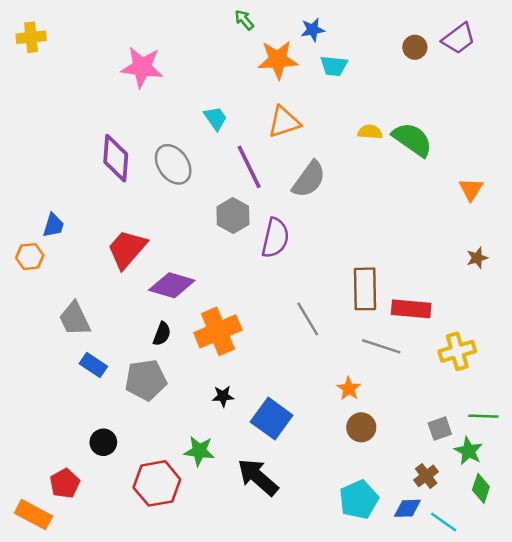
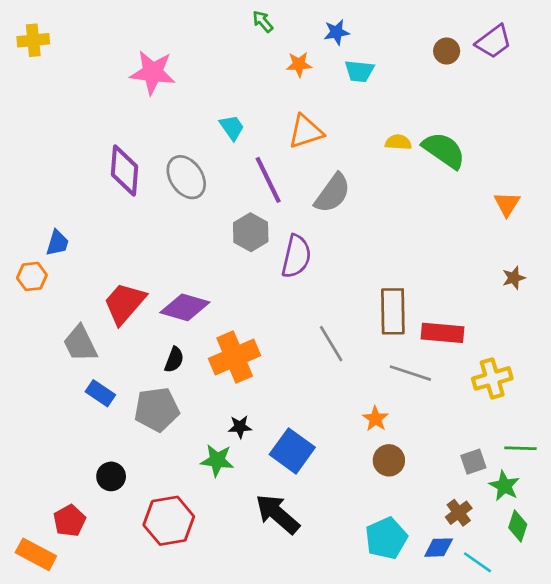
orange star: (278, 60) -> (299, 64), size x0.6
red trapezoid: (127, 249) -> (125, 303), moved
green star: (199, 451) -> (217, 460), moved

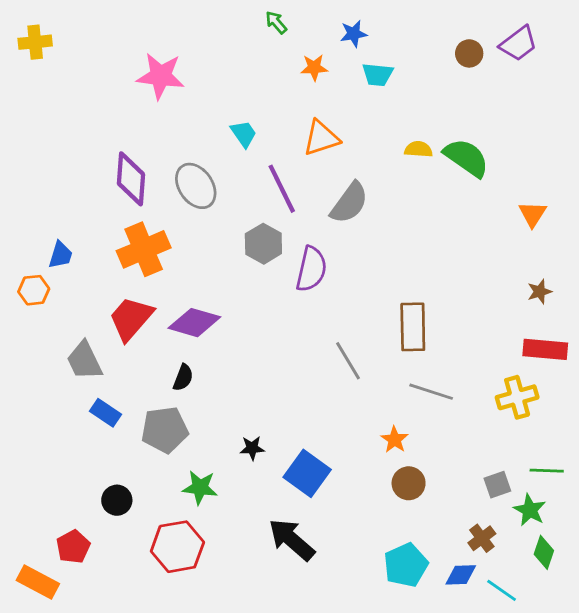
red rectangle: (443, 333) -> (545, 349), moved
orange cross: (235, 357) -> (144, 249), moved
green star: (217, 460) -> (200, 487), moved

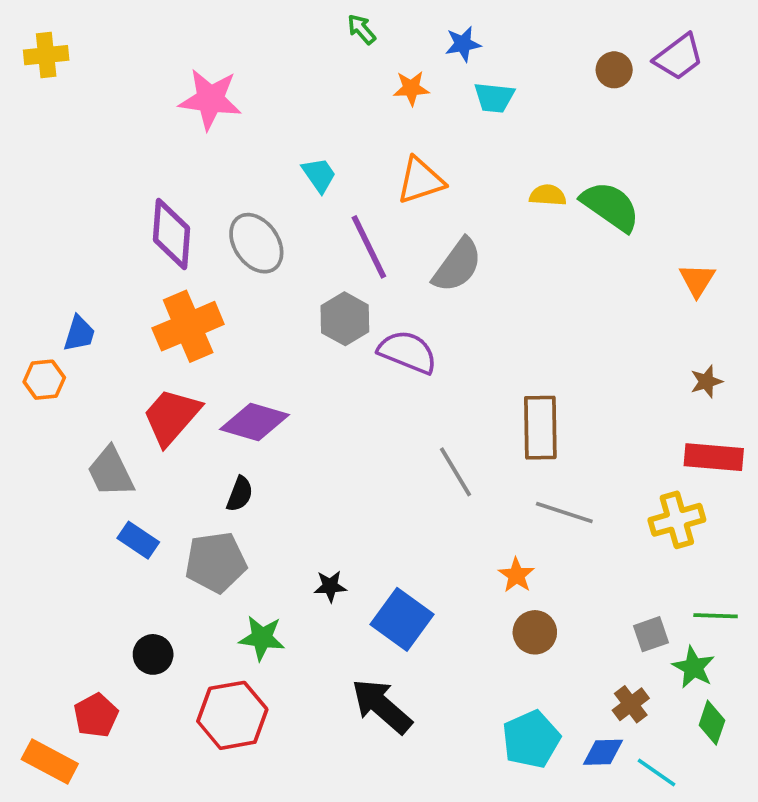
purple semicircle: (311, 269) -> (408, 352), turned -81

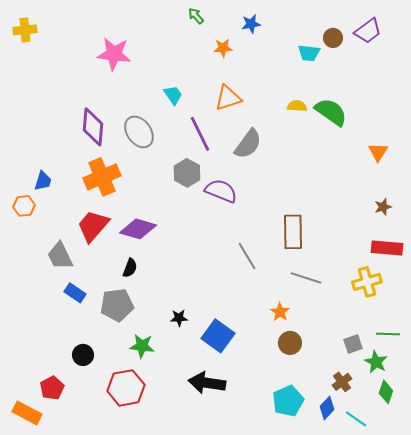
cyan trapezoid: (494, 97) -> (309, 53), moved
black arrow: (382, 706) -> (207, 383), turned -33
blue diamond: (603, 752) -> (327, 408), turned -45

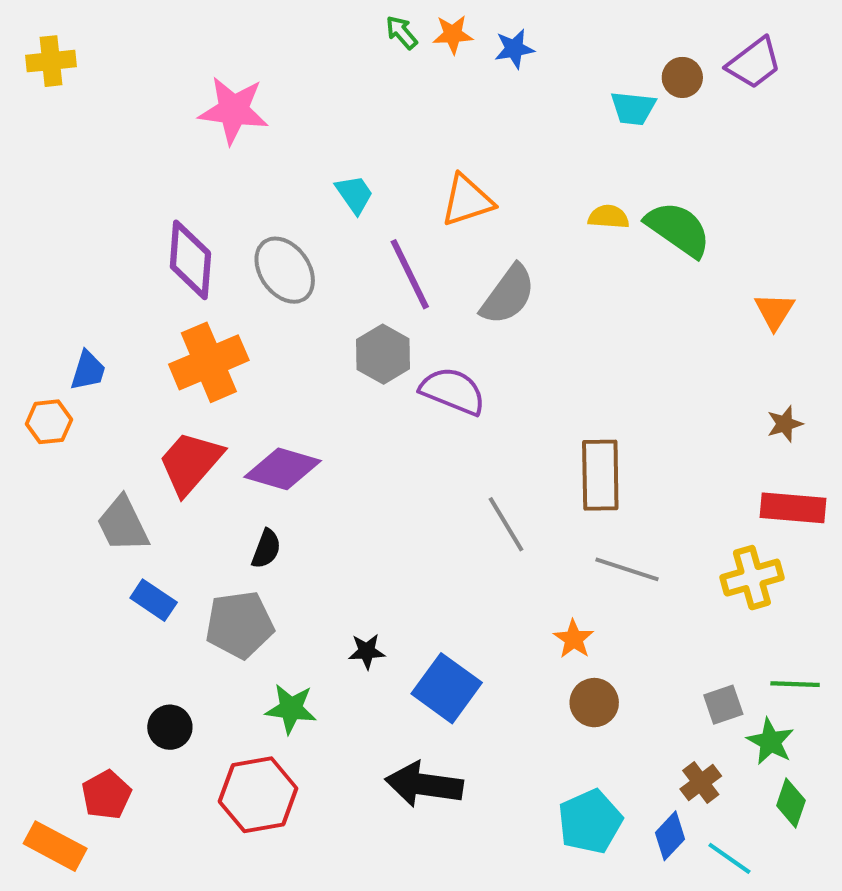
orange star: (223, 48) -> (453, 34), moved

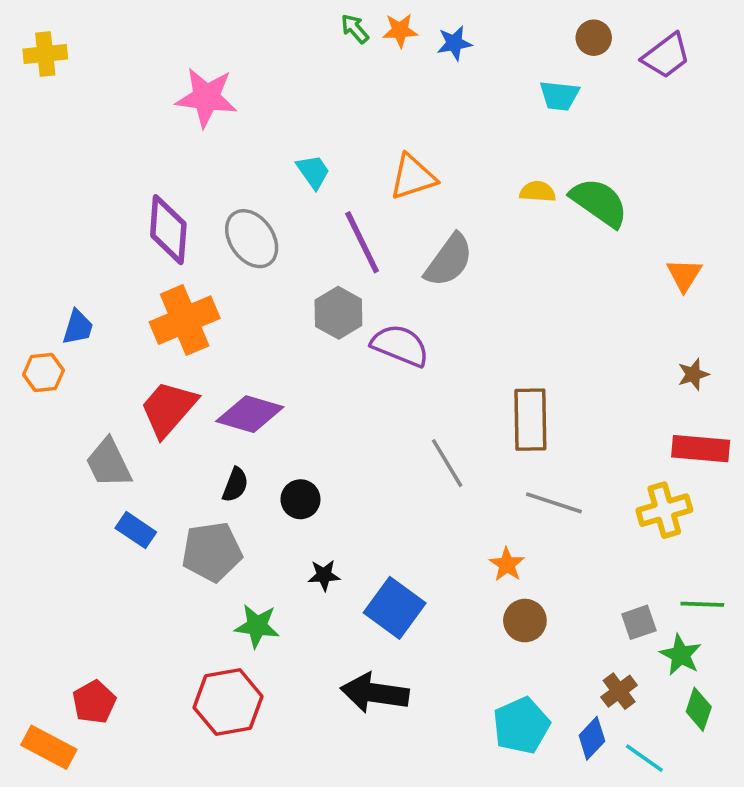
brown circle: (682, 77) -> (594, 38), moved
black circle: (170, 727) -> (300, 499), moved

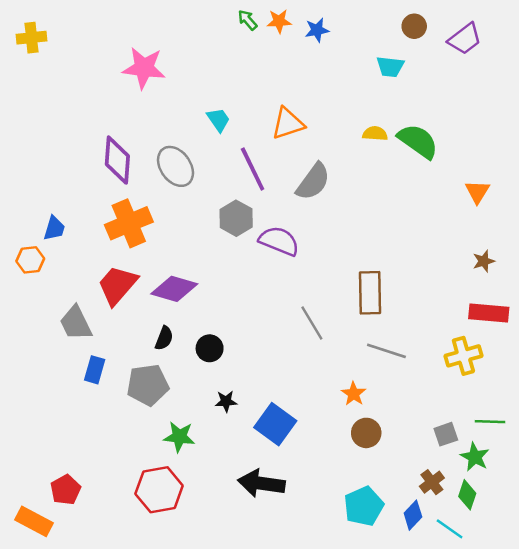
blue rectangle: (136, 530) -> (95, 370), turned 72
green diamond: (699, 709) -> (467, 495), moved

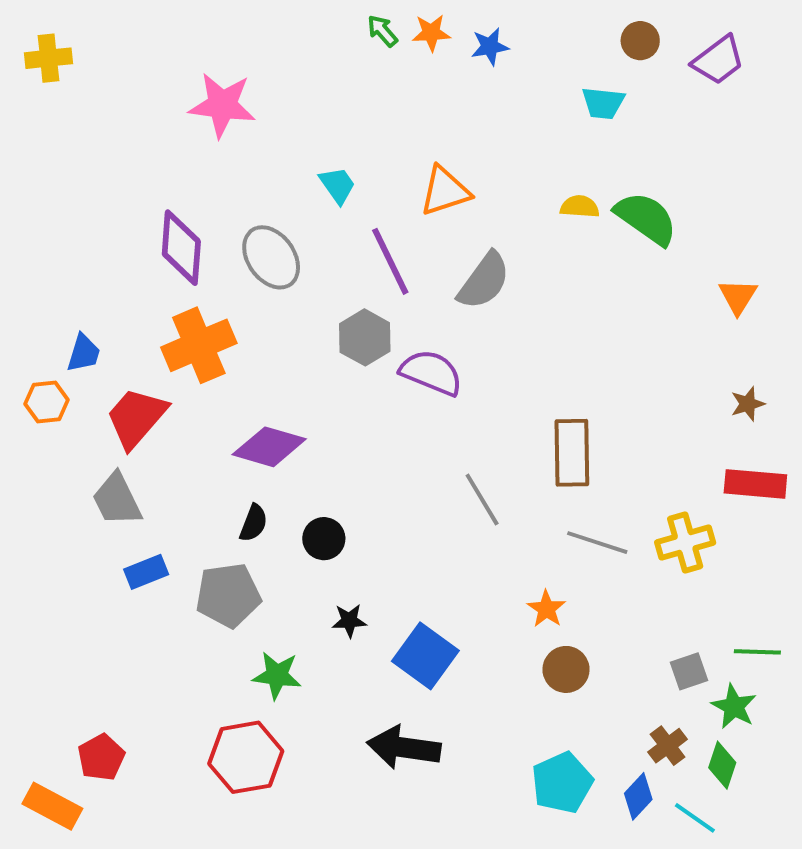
red trapezoid: (117, 285) -> (136, 418), moved
yellow cross: (463, 356) -> (685, 543), moved
blue rectangle: (95, 370) -> (146, 572), turned 52

